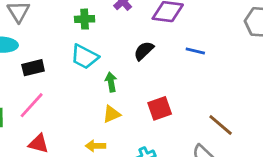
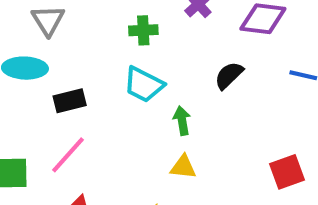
red square: (160, 108) -> (287, 172), moved
yellow triangle: (112, 114) -> (183, 167), turned 30

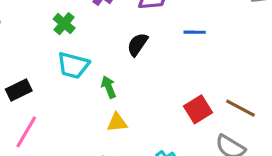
green cross: (143, 30) -> (64, 24), turned -35

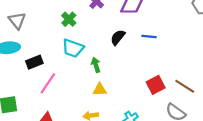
blue line: (195, 32) -> (149, 37), moved
pink line: (26, 132) -> (48, 83), moved

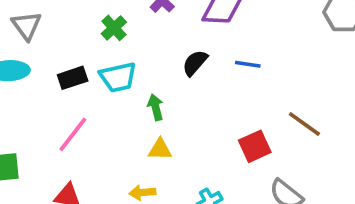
cyan trapezoid: (73, 48) -> (118, 77), turned -35
black rectangle: (34, 62) -> (73, 78), moved
brown line: (185, 86) -> (304, 124), moved

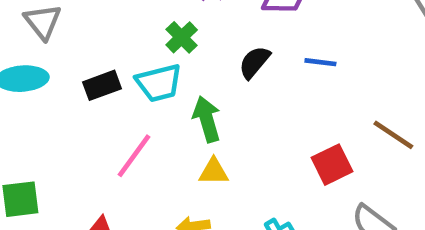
green cross: (114, 28) -> (182, 37), moved
green arrow: (156, 107) -> (207, 119), size x1.4
pink line: (73, 134) -> (134, 156), moved

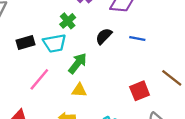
green arrow: (207, 119) -> (78, 63), turned 50

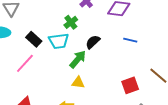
black semicircle: (104, 36) -> (93, 42), moved
black rectangle: (26, 42) -> (34, 39), turned 56
pink line: (39, 79) -> (25, 63), moved

